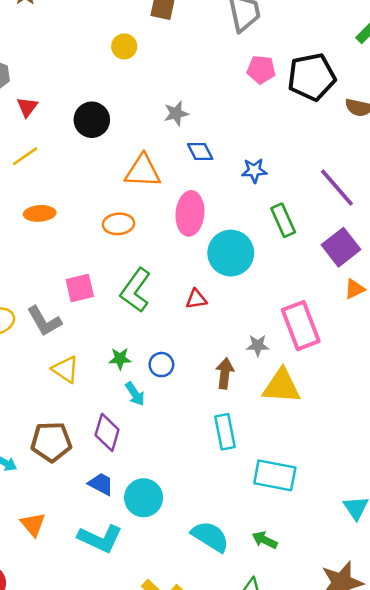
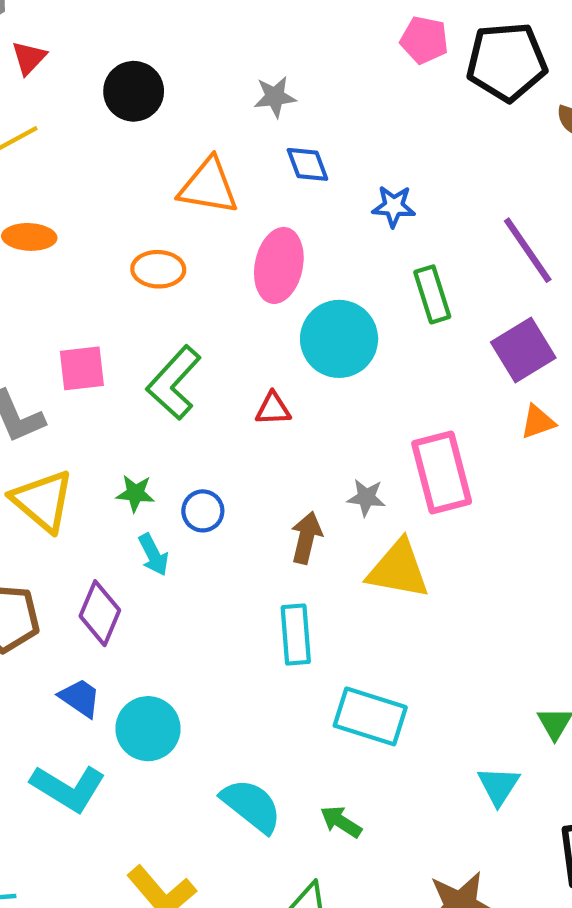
yellow triangle: (65, 369) -> (43, 501), size x1.4

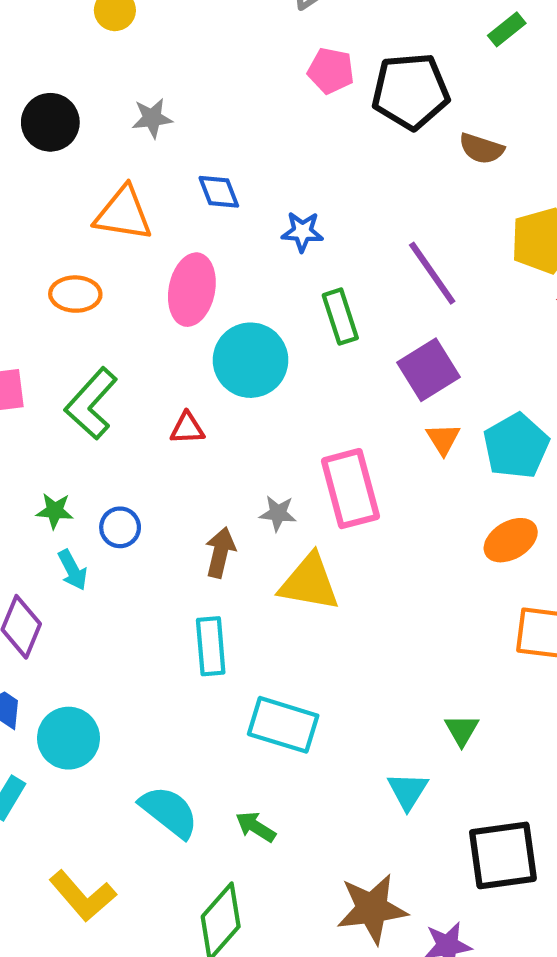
gray star: (275, 97) -> (152, 118), moved
orange triangle: (538, 422) -> (443, 439), turned -42

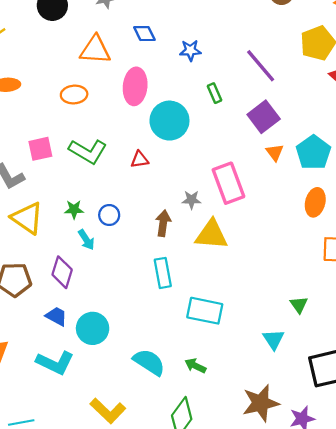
green rectangle: (340, 317) -> (215, 93), size x0.7
green L-shape: (91, 404) -> (88, 151), turned -96
orange ellipse: (511, 540) -> (315, 202), turned -40

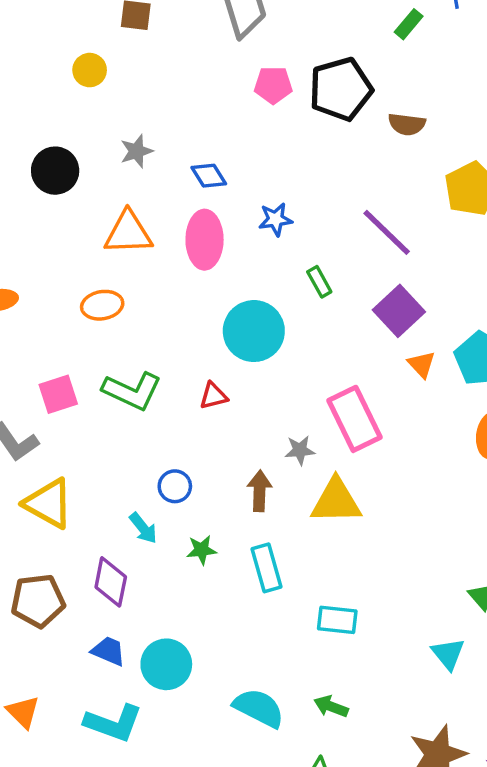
blue diamond: (144, 34) -> (209, 176), moved
pink ellipse: (135, 86) -> (205, 240), moved
green star: (74, 210) -> (202, 550), moved
cyan rectangle: (205, 311) -> (337, 620), size x0.7

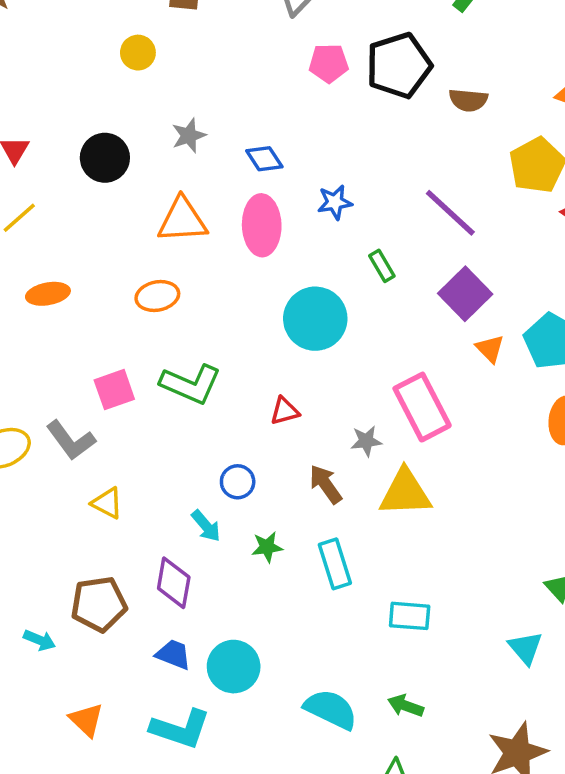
red triangle: (213, 396) -> (285, 411), moved
brown arrow: (260, 491) -> (326, 484), turned -36
yellow triangle: (49, 504) -> (107, 503), size x0.6

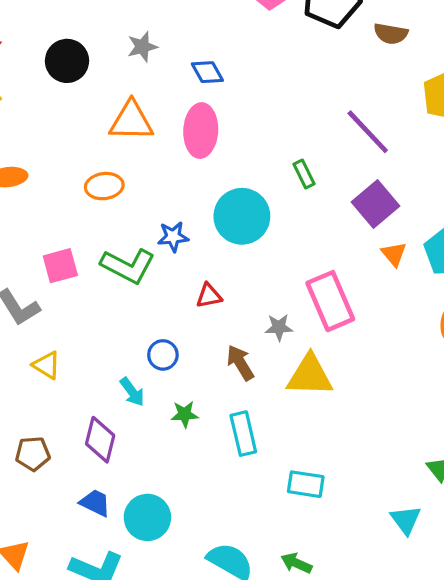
blue star: (335, 202) -> (173, 237), moved
brown pentagon: (99, 604) -> (33, 454), size x0.7

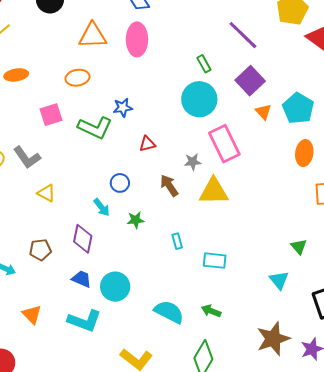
cyan circle: (242, 216) -> (199, 99), moved
pink square: (60, 266) -> (51, 115), moved
cyan rectangle: (243, 434) -> (177, 241), moved, size x0.6

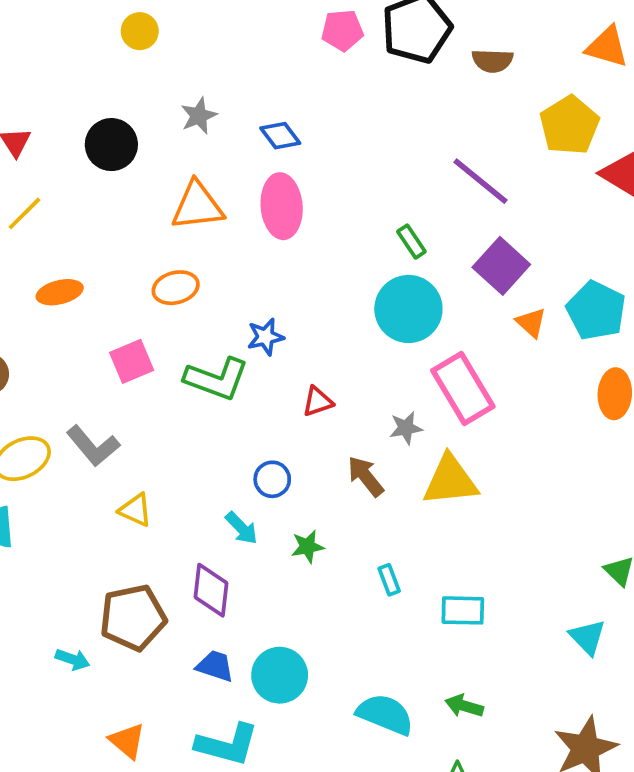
brown pentagon: (40, 250) -> (133, 618), size x1.6

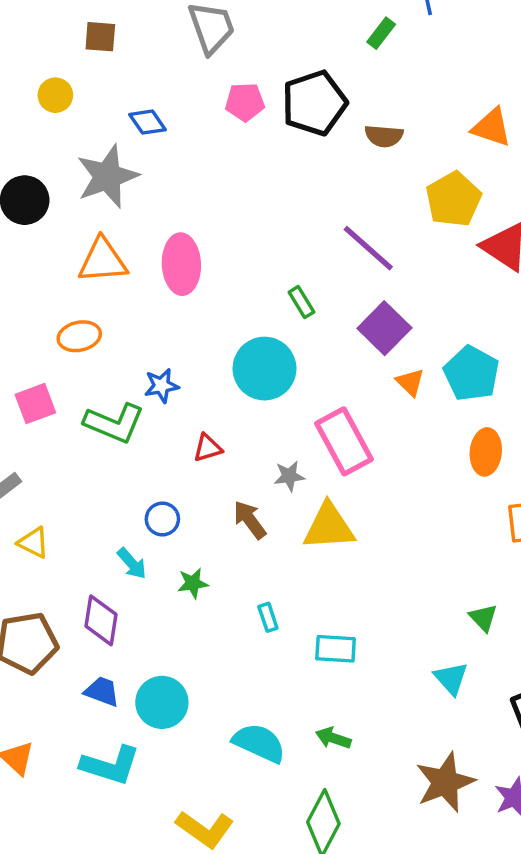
gray star: (199, 116) -> (107, 176), size x1.8
blue diamond: (280, 136) -> (147, 122), moved
cyan circle: (408, 309) -> (265, 369), moved

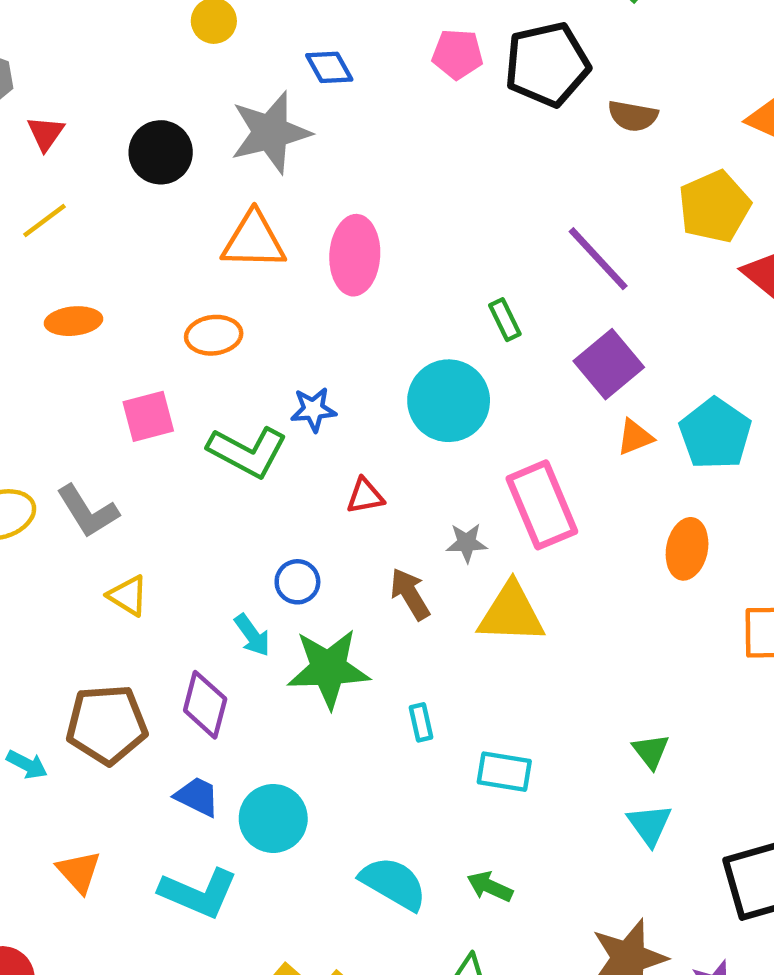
orange triangle: (410, 382) -> (635, 437), turned 48
orange ellipse: (486, 452) -> (687, 549), moved
green star: (193, 583) -> (328, 669), size x2.0
green triangle: (483, 618) -> (651, 751), moved

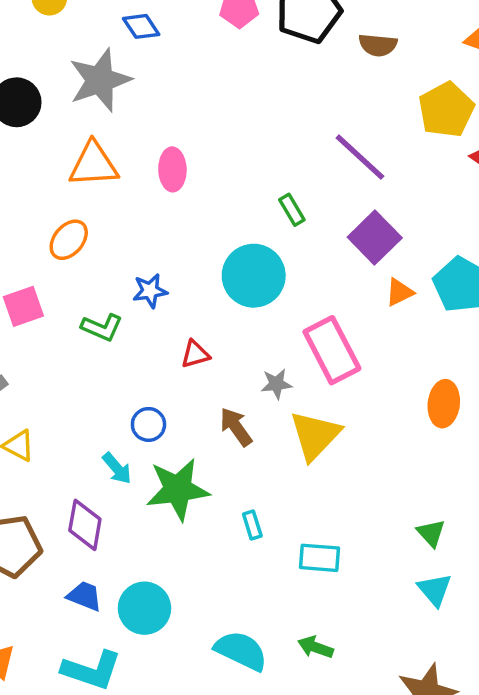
pink ellipse: (355, 255) -> (172, 169), size x0.7
orange ellipse: (214, 335) -> (69, 240), turned -39
green L-shape: (247, 452) -> (102, 327), size x0.7
orange ellipse: (687, 549) -> (444, 404), moved
yellow triangle: (511, 613) -> (315, 435), turned -44

